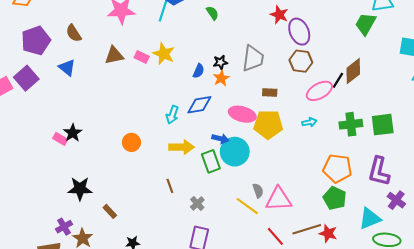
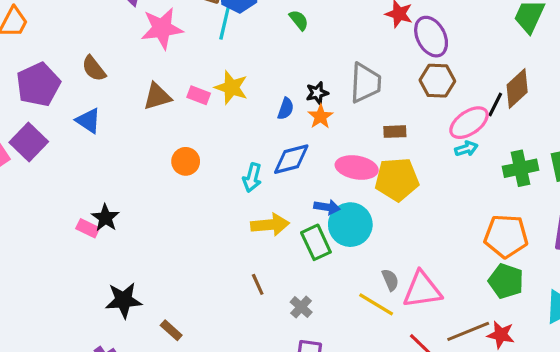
cyan arrow: (309, 122) -> (466, 149), moved
orange circle: (131, 142) -> (186, 161), moved

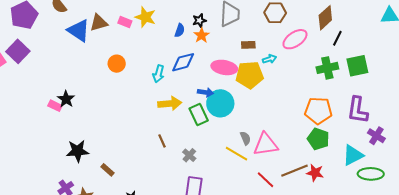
black line: (495, 104) -> (337, 38), moved
blue triangle: (88, 121) -> (79, 31), moved, size x1.4
cyan arrow: (466, 149) -> (270, 59), moved

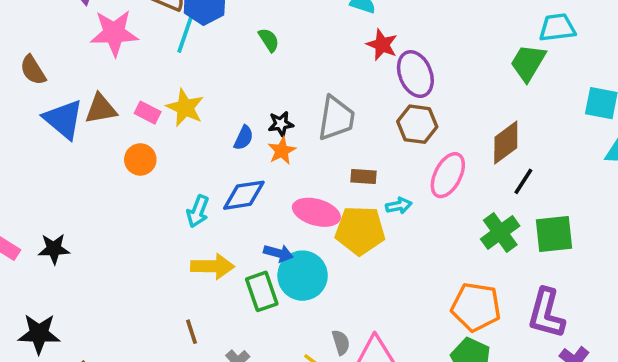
pink ellipse: (295, 39) -> (448, 175), turned -35
orange circle: (117, 64) -> (140, 159), moved
green cross: (327, 68) -> (500, 232), turned -30
black star: (66, 99) -> (54, 249), moved, turned 30

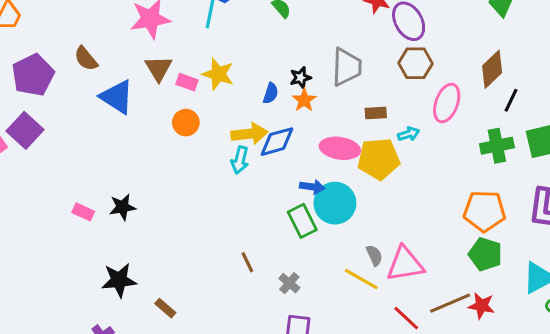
brown triangle: (101, 109) -> (158, 68), moved, turned -44
green cross: (500, 232) -> (497, 146), turned 32
yellow arrow: (212, 266) -> (249, 134), moved

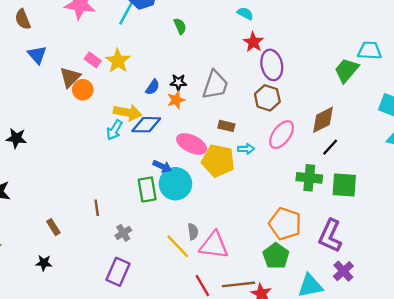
brown triangle: (158, 68) -> (70, 77), moved
blue triangle: (117, 97) -> (37, 55), size x0.7
brown rectangle: (165, 308) -> (53, 227), moved

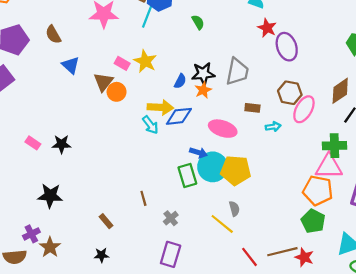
black star: (178, 82) -> (203, 74), size x1.5
brown hexagon: (267, 98) -> (290, 93), moved
cyan arrow: (114, 130) -> (150, 125), turned -60
yellow pentagon: (218, 161) -> (236, 170), moved
pink triangle: (214, 245) -> (329, 166), moved

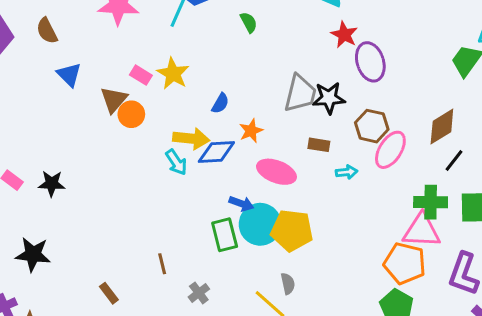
black star: (203, 74) -> (329, 98), moved
orange star: (203, 90) -> (251, 131), moved

